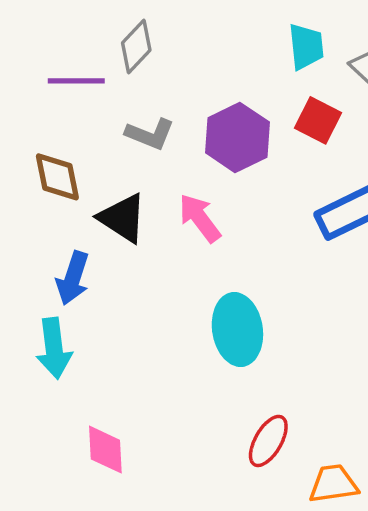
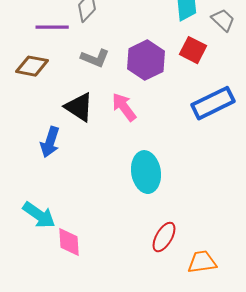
brown diamond: (57, 177) -> (32, 66), moved, turned -68
cyan arrow: (54, 348) -> (39, 215), moved, turned -48

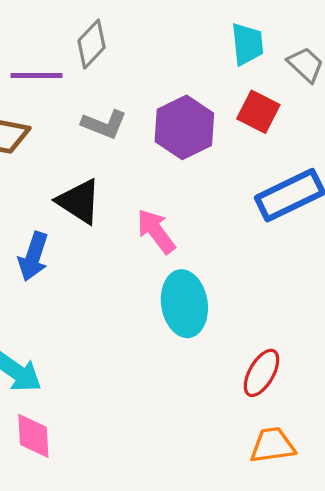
pink arrow: (124, 107) -> (156, 231), moved
red ellipse: (164, 237) -> (261, 373), moved
pink diamond: (69, 242) -> (33, 436), moved

